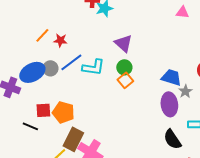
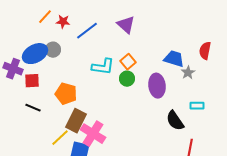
blue line: (71, 62) -> (87, 31), moved
cyan L-shape: (93, 67) -> (103, 67), moved
green circle: (124, 67) -> (127, 79), moved
purple ellipse: (169, 104) -> (157, 86), moved
red square: (43, 110) -> (32, 81), moved

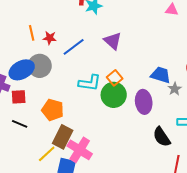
orange line: (45, 17) -> (32, 33), turned -56
gray circle: (53, 50) -> (40, 66), size x1.5
green circle: (127, 79) -> (114, 95), size x1.6

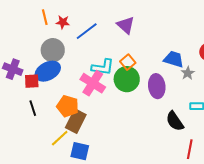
blue ellipse: (22, 70) -> (48, 71), moved
orange pentagon: (53, 110) -> (68, 106), moved
black line: (20, 124) -> (33, 108), turned 49
pink cross: (80, 150) -> (93, 83), moved

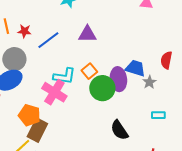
purple triangle: (126, 25) -> (87, 34), turned -42
green circle: (127, 79) -> (102, 88), moved
purple ellipse: (157, 86) -> (118, 79), moved
black semicircle: (175, 121) -> (119, 130), moved

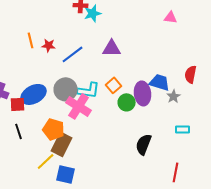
gray circle: (14, 59) -> (66, 89), moved
green circle: (102, 88) -> (127, 102), size x0.7
black semicircle: (119, 130) -> (144, 144), turned 55

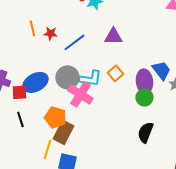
blue trapezoid: (160, 82) -> (161, 70), turned 35
green circle: (127, 102) -> (144, 97), moved
yellow line: (46, 161) -> (47, 149), turned -30

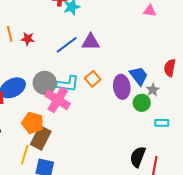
blue line: (74, 42) -> (67, 45), moved
green circle: (144, 97) -> (142, 103), moved
black semicircle: (145, 132) -> (138, 157), moved

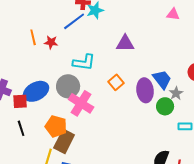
purple triangle: (91, 42) -> (125, 43), moved
blue line: (67, 45) -> (74, 21), moved
cyan L-shape: (68, 84) -> (84, 62), moved

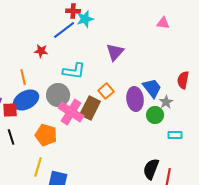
orange line: (33, 37) -> (23, 77), moved
purple triangle: (125, 43) -> (115, 52), turned -48
brown rectangle: (64, 141) -> (90, 108), moved

